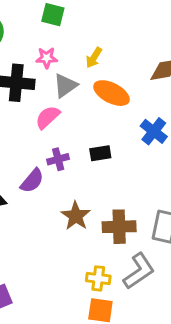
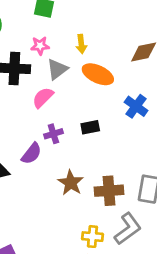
yellow arrow: (94, 58) -> (81, 44), turned -36

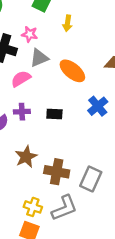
yellow arrow: (81, 44) -> (68, 23), moved

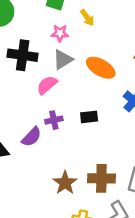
yellow arrow: (68, 23) -> (87, 18), turned -35
pink star: (30, 34) -> (60, 33), moved
brown star: (26, 157) -> (65, 183), moved

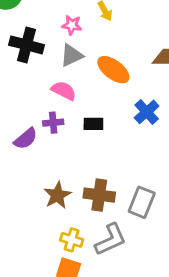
pink semicircle: (47, 85) -> (64, 91), moved, turned 60

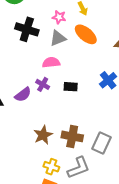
orange ellipse: (113, 70) -> (86, 34), moved
pink semicircle: (64, 91) -> (51, 62), turned -36
purple cross: (53, 123) -> (43, 84), turned 32

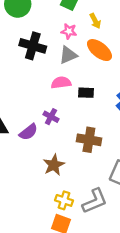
purple cross: (43, 84) -> (51, 117), moved
black rectangle: (71, 87) -> (86, 93), moved
purple semicircle: (23, 95) -> (28, 132), moved
brown cross: (72, 136) -> (89, 140), moved

